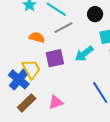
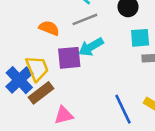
cyan arrow: (84, 54) -> (91, 47), moved
brown rectangle: (27, 103) -> (41, 93), moved

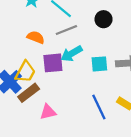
cyan square: (140, 38) -> (99, 64), moved
yellow trapezoid: (37, 68) -> (25, 72), turned 50

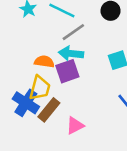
orange semicircle: (36, 37) -> (44, 62), moved
cyan arrow: (72, 54) -> (71, 53), moved, turned 50

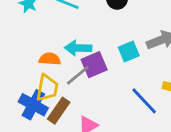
gray line: (73, 32) -> (78, 75), moved
purple square: (67, 71) -> (94, 65), moved

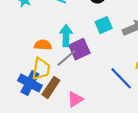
cyan arrow: (78, 48) -> (66, 36), turned 90
cyan square: (129, 51) -> (104, 25), moved

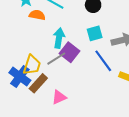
orange semicircle: (43, 45) -> (37, 15), moved
purple square: (79, 49) -> (69, 52), turned -36
blue line: (121, 78) -> (103, 61), moved

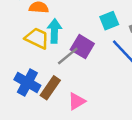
cyan arrow: (59, 38) -> (54, 31), moved
yellow trapezoid: (32, 65) -> (37, 38), moved, turned -75

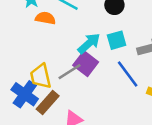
cyan arrow: (54, 31) -> (89, 43), moved, turned 40
yellow trapezoid: (37, 38) -> (41, 76), moved, turned -135

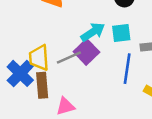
blue line: (128, 74) -> (127, 69), turned 36
brown rectangle: (48, 102) -> (42, 85), turned -55

